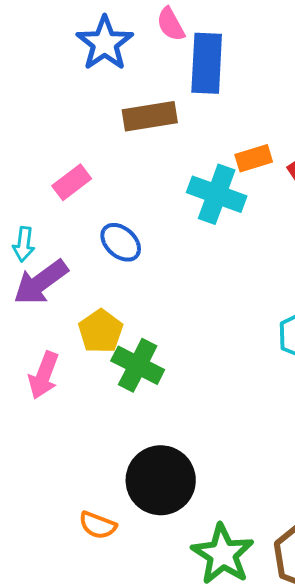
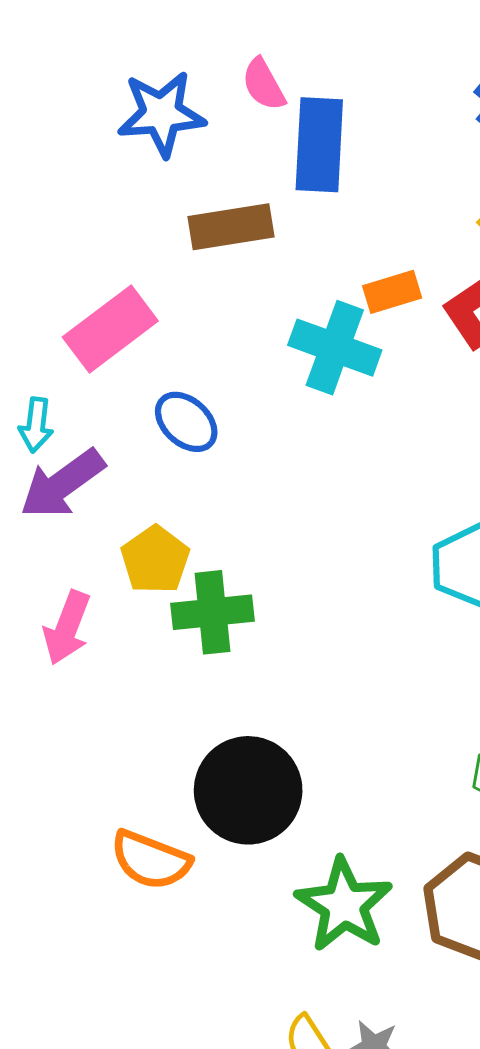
blue star: (105, 43) -> (161, 114), turned 30
pink rectangle: (72, 182) -> (110, 329), size x1.5
green cross: (138, 365) -> (212, 612), turned -33
orange semicircle: (98, 525) -> (151, 860), size x1.4

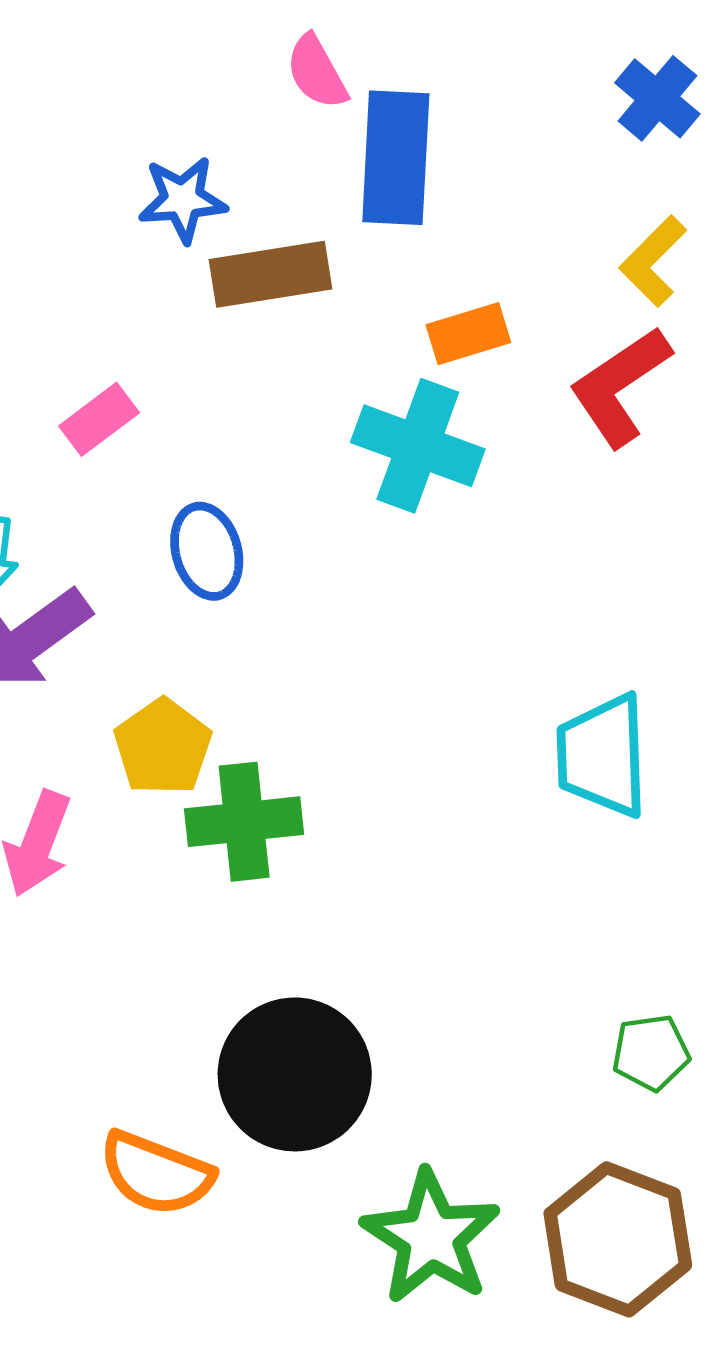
blue star: (161, 114) -> (183, 200), moved, size x0.7
orange rectangle: (392, 292) -> (468, 334), moved
pink rectangle: (110, 329) -> (99, 419), size x0.6
blue ellipse: (186, 422) -> (207, 551), turned 32

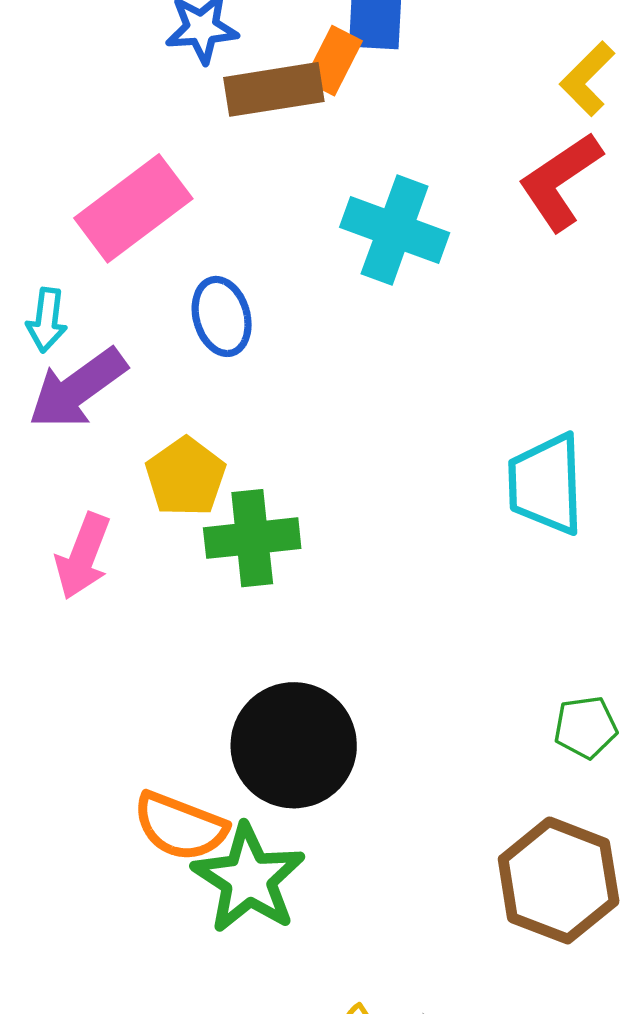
orange rectangle: (468, 334) -> (333, 61), moved, turned -46
pink rectangle: (99, 419) -> (133, 208), size x1.8
green star: (431, 1237) -> (249, 879), moved

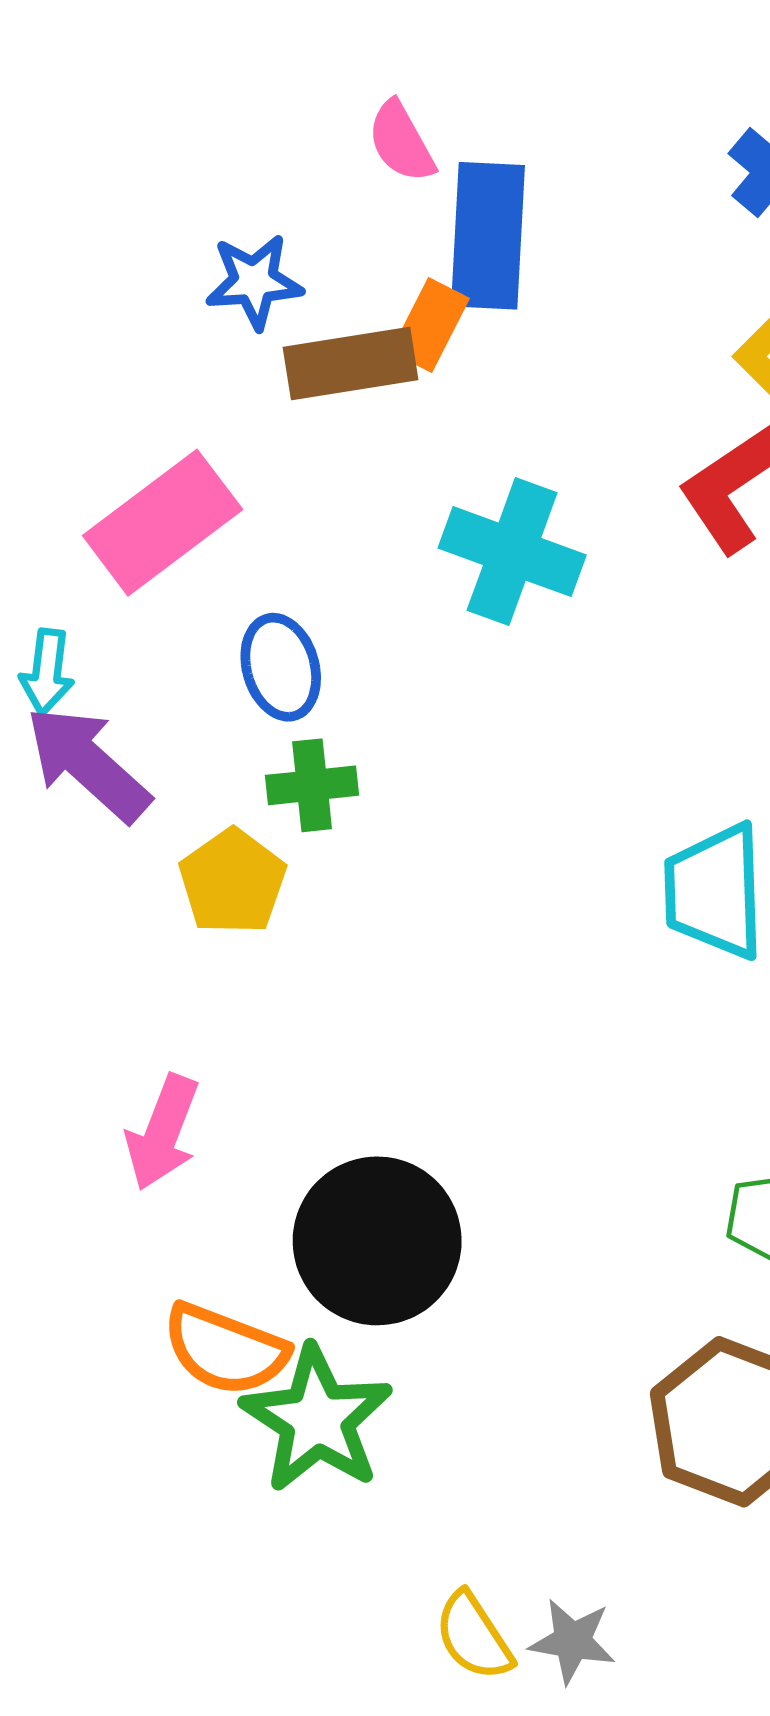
purple arrow: (77, 389) -> (88, 764), turned 78
green cross: (252, 538) -> (312, 785), moved, size x0.7
pink arrow: (83, 556) -> (163, 1132), moved

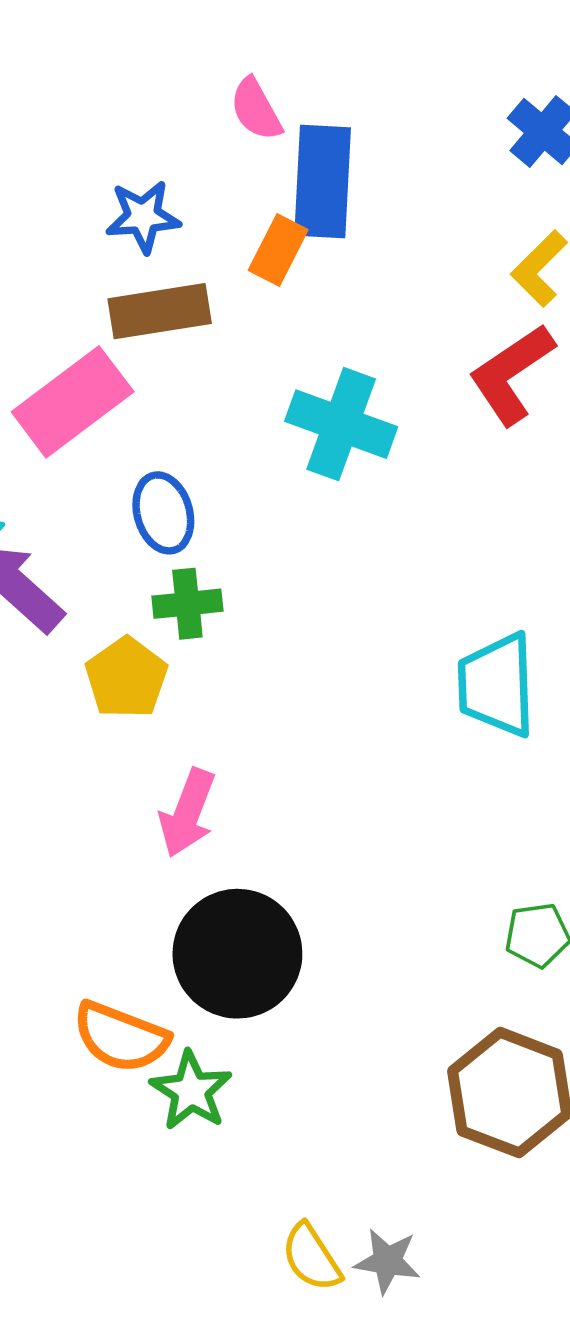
brown rectangle: (351, 364) -> (160, 311), moved
pink arrow: (163, 1132) -> (187, 813), moved
green star: (317, 1419) -> (191, 1091), size x0.7

